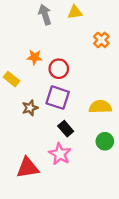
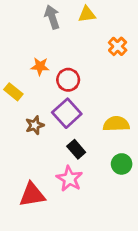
purple square: (58, 98) -> (67, 113), turned 30

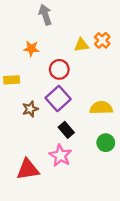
yellow triangle: (87, 14) -> (81, 45), moved
orange star: (40, 66) -> (31, 48), moved
yellow rectangle: (13, 92) -> (12, 80), turned -42

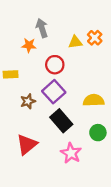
gray arrow: (45, 15) -> (42, 28), moved
black rectangle: (66, 130) -> (61, 121), size x1.5
pink star: (60, 155) -> (71, 153), moved
red triangle: (28, 169) -> (27, 144), moved, turned -30

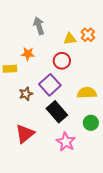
orange star: (29, 45) -> (28, 54), moved
red circle: (55, 65) -> (62, 61), moved

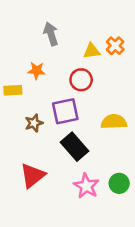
purple square: (50, 85) -> (65, 111), turned 30
green circle: (91, 123) -> (119, 183), moved

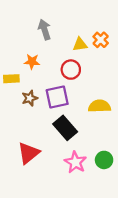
brown star: (34, 123) -> (30, 98), moved

